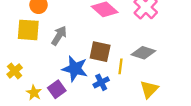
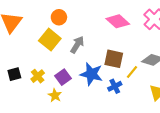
yellow square: (28, 30) -> (50, 40), turned 35
yellow line: (121, 66) -> (132, 72), turned 32
purple square: (57, 89) -> (63, 77), moved

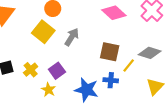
blue star: (91, 74) -> (86, 90), moved
blue cross: (115, 86) -> (111, 80), turned 32

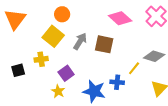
brown square: (110, 52) -> (104, 44), moved
yellow cross: (31, 70) -> (41, 59), moved, turned 32

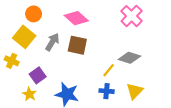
pink diamond: (120, 18) -> (76, 18), moved
yellow cross: (41, 59) -> (12, 61), turned 32
blue cross: (117, 82) -> (107, 91), moved

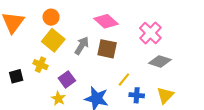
orange circle: (34, 14) -> (51, 17), moved
pink cross: (132, 16) -> (150, 33), moved
yellow line: (109, 70) -> (124, 79), moved

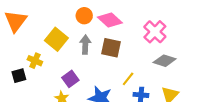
orange circle: (51, 17) -> (84, 16), moved
gray arrow: (82, 46) -> (85, 45), turned -30
yellow cross: (40, 65) -> (35, 61), moved

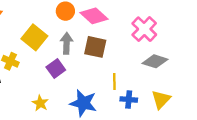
purple square: (70, 79) -> (56, 68), moved
yellow line: (128, 79) -> (114, 82), turned -40

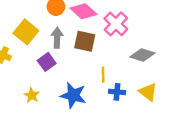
pink cross: (144, 29) -> (116, 24), moved
yellow triangle: (161, 99) -> (148, 92), turned -36

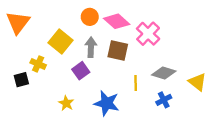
gray diamond: (142, 55) -> (164, 73), moved
blue cross: (117, 92) -> (164, 100), moved, turned -32
yellow triangle: (148, 92) -> (197, 82), moved

